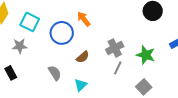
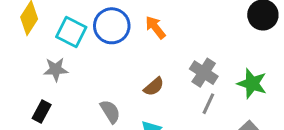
blue circle: (62, 33) -> (112, 26), moved
gray cross: (115, 48) -> (204, 73), turned -30
black rectangle: (11, 73) -> (42, 112), turned 56

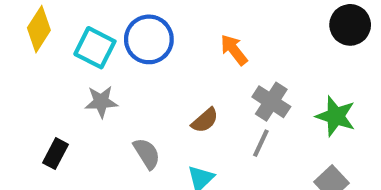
orange arrow: (155, 27) -> (234, 50), moved
gray star: (56, 69) -> (101, 102), moved
gray line: (208, 104) -> (261, 143), moved

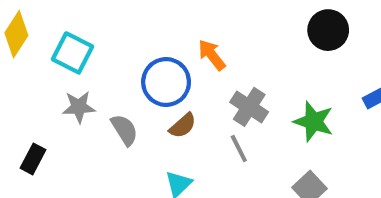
blue circle: (149, 39) -> (166, 82), moved
gray line: (261, 143) -> (239, 149), turned -52
gray semicircle: (147, 154) -> (124, 130), moved

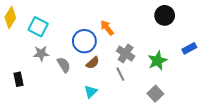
green star: (314, 121) -> (157, 61), turned 30
black rectangle: (33, 159) -> (19, 79), turned -40

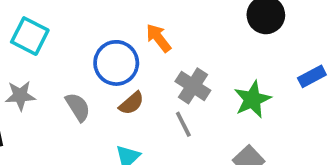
gray star: (41, 54) -> (20, 96), moved

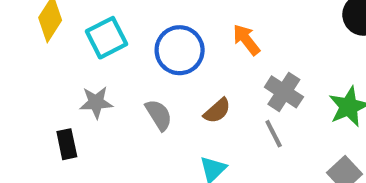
cyan square: (30, 36) -> (106, 38), turned 36
blue circle: (116, 63) -> (180, 50), moved

